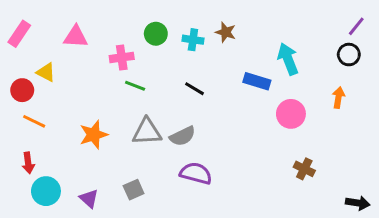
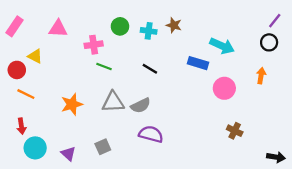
cyan arrow: (288, 59) -> (222, 46), turned 135

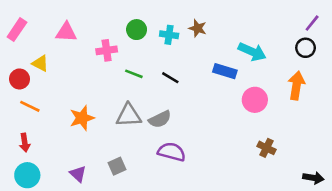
green line: (104, 66) -> (134, 74), moved
orange arrow: (261, 76) -> (296, 85), size x1.5
cyan circle: (35, 148) -> (27, 175), moved

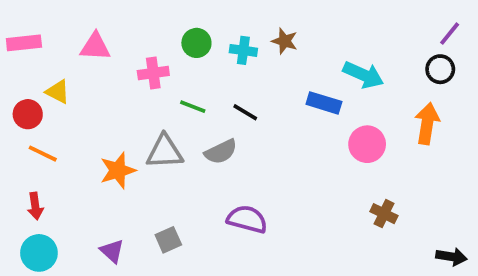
pink rectangle: (17, 30) -> (24, 43), turned 50
gray triangle: (129, 115) -> (165, 152), moved
gray semicircle: (160, 119) -> (221, 152), moved

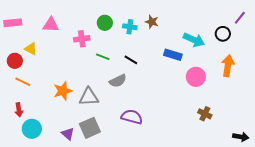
black circle: (440, 69) -> (223, 34), moved
gray triangle: (165, 152) -> (89, 97), moved
gray square: (168, 240) -> (90, 128), size x1.5
purple triangle: (112, 251) -> (68, 134), moved
cyan circle: (39, 253) -> (32, 129), moved

